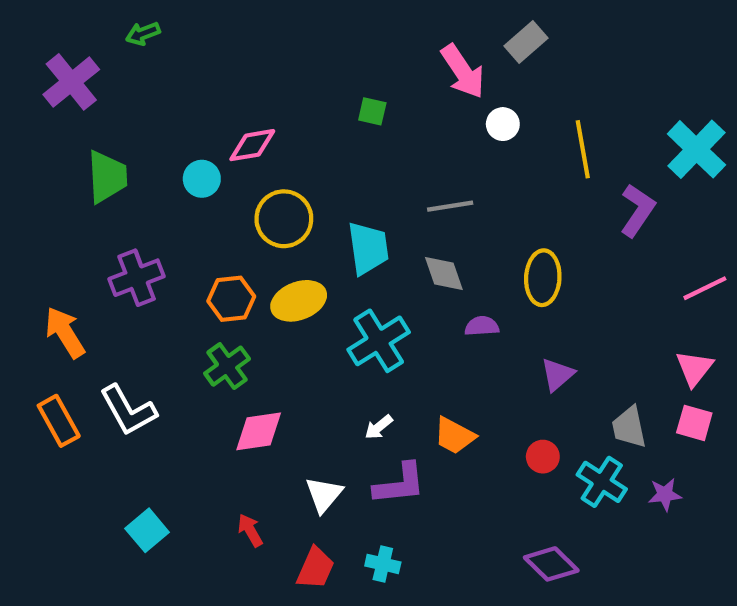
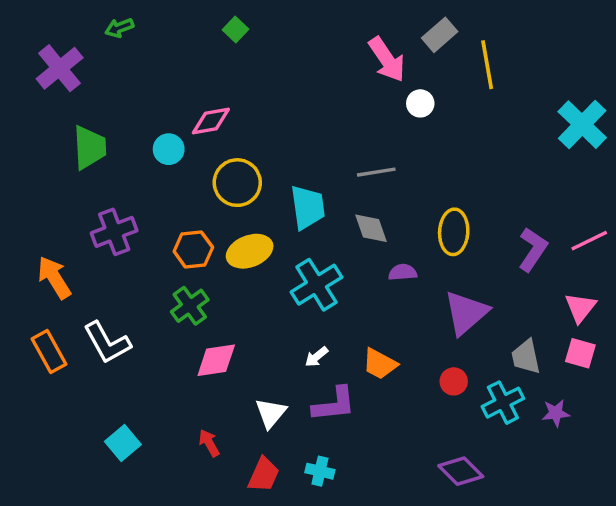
green square: (372, 111) -> (236, 30), moved, turned 30
yellow line: (583, 149) -> (487, 65), moved
purple L-shape: (638, 210) -> (533, 249), moved
purple triangle: (558, 375) -> (466, 313), size x1.6
cyan cross: (602, 482) -> (503, 403), turned 30

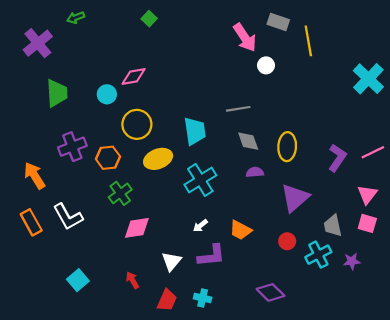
gray rectangle: (440, 35) -> (278, 22), turned 60
yellow circle: (237, 183) -> (137, 124), moved
gray diamond: (371, 228) -> (248, 141), moved
orange hexagon: (193, 249) -> (108, 158), moved
purple diamond: (461, 471) -> (270, 292), moved

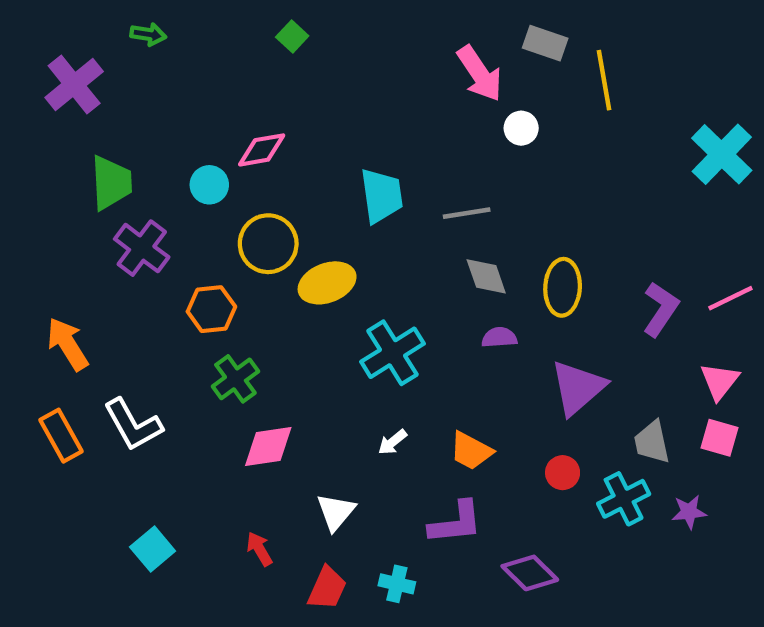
green arrow: (76, 18) -> (148, 34), turned -150
cyan trapezoid: (195, 131) -> (382, 196), moved
purple cross: (72, 147) -> (142, 248), moved, turned -32
yellow ellipse: (158, 159) -> (327, 283), moved
purple L-shape: (211, 256) -> (456, 523), moved

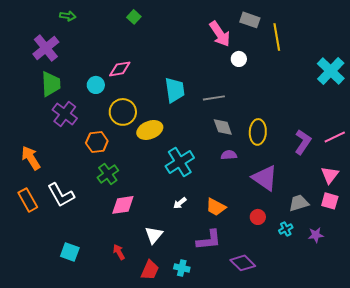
purple cross: (74, 84) -> (46, 48), moved
purple triangle: (578, 388) -> (265, 178), turned -44
gray trapezoid: (652, 442) -> (299, 203), turned 85
cyan cross: (624, 499) -> (286, 229), size x0.6
cyan square: (153, 549) -> (70, 252), turned -30

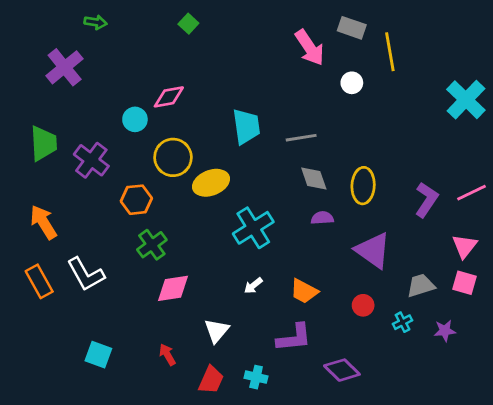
white circle: (239, 59) -> (352, 83), moved
green trapezoid: (51, 84) -> (43, 143), moved

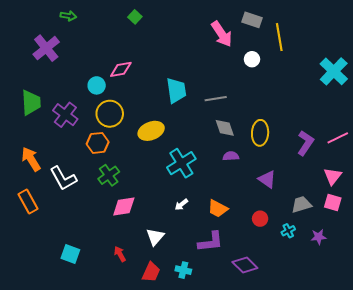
yellow circle: (173, 157) -> (110, 114), moved
purple triangle: (373, 250) -> (267, 179), size x0.7
white L-shape: (86, 274) -> (63, 178), moved

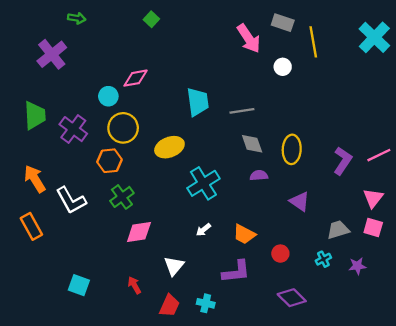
cyan cross: (334, 71) -> (374, 37), moved
red circle: (260, 219) -> (280, 254), moved
purple diamond: (245, 265) -> (292, 298), moved

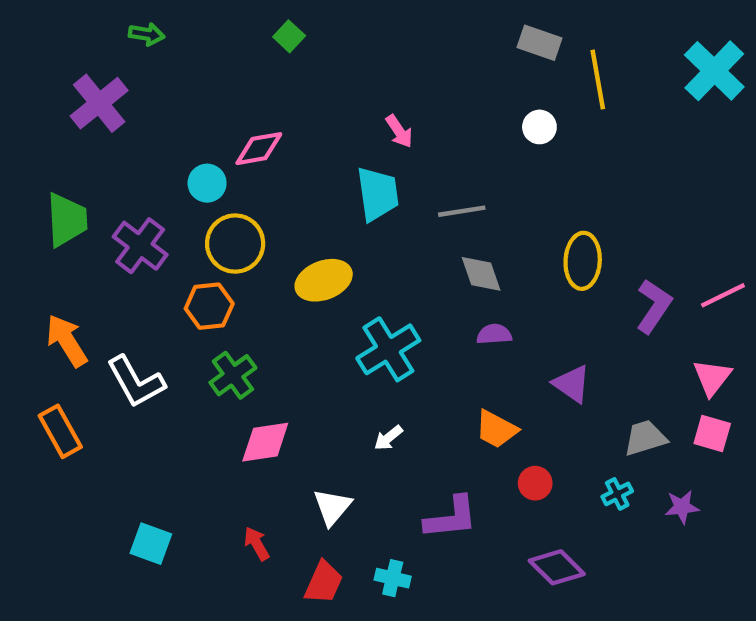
pink arrow: (249, 38) -> (399, 131), moved, size x0.6
yellow ellipse: (292, 149) -> (583, 261), moved
orange trapezoid: (244, 234) -> (496, 429), moved

